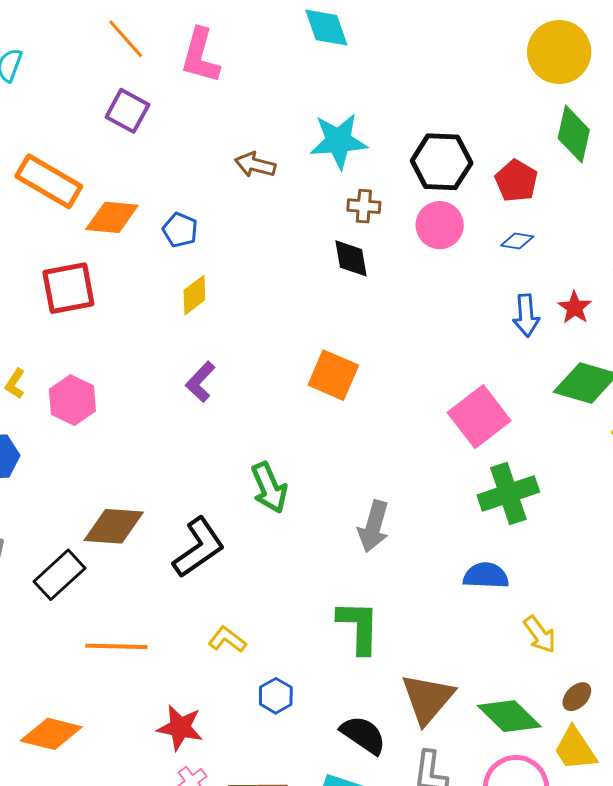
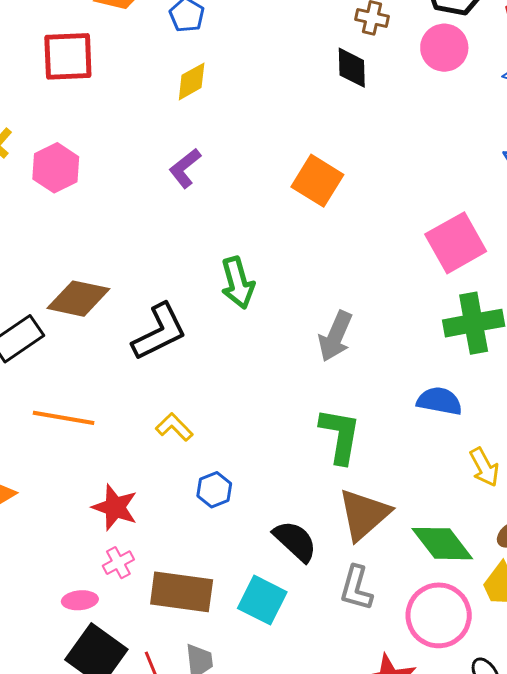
green L-shape: (359, 627) -> (340, 436), moved

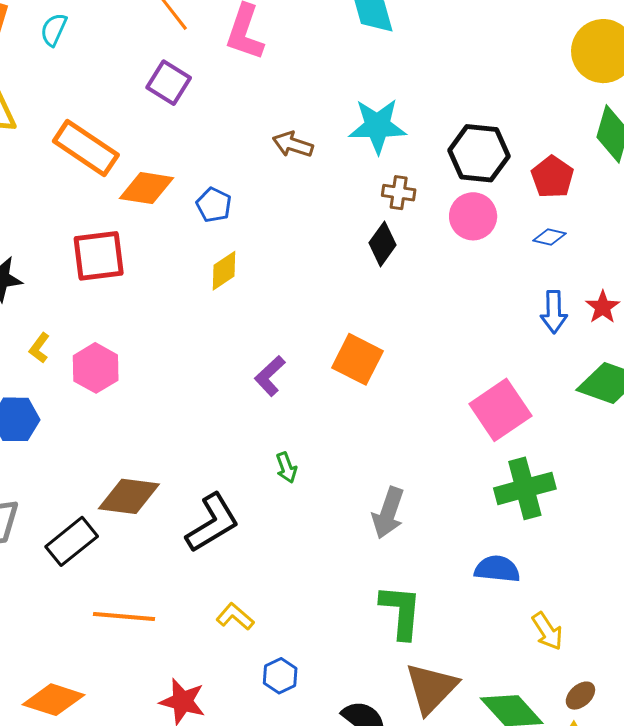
black diamond: (352, 68) -> (383, 244), turned 42
purple L-shape: (185, 168) -> (270, 376), moved
green arrow: (238, 283) -> (286, 468), size x0.6

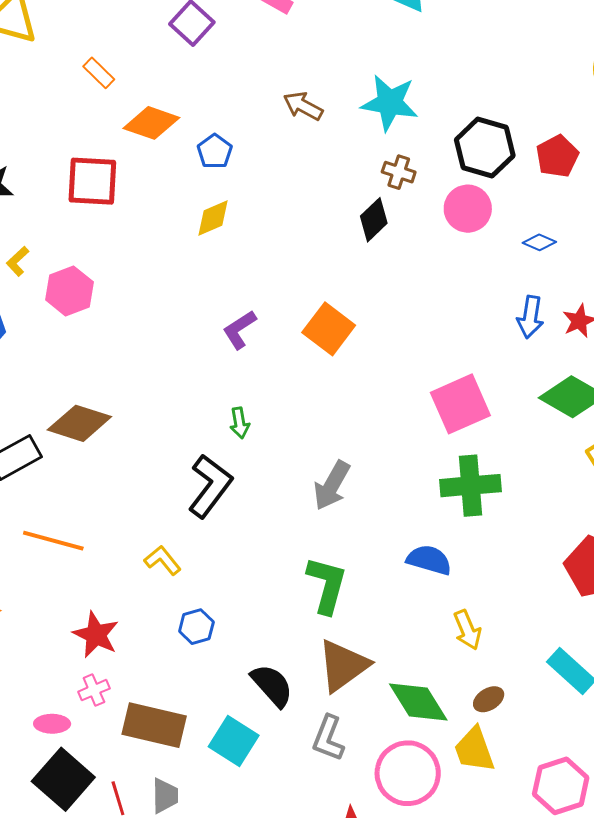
orange rectangle: (86, 148) -> (99, 73), size x0.5
red pentagon: (552, 177) -> (557, 156), moved
black L-shape: (212, 523) -> (210, 486), moved, turned -32

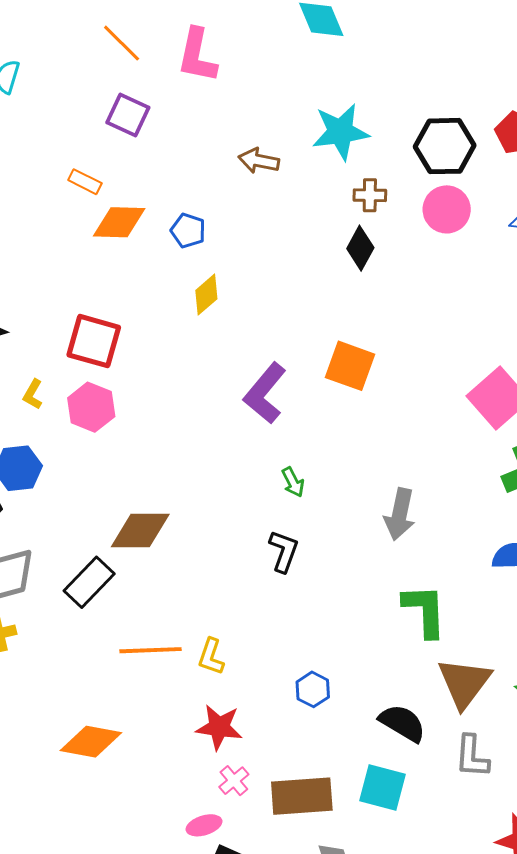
orange rectangle: (99, 73) -> (85, 182), moved
red square: (92, 181) -> (94, 341), moved, turned 30
purple L-shape: (239, 330) -> (265, 393), size x1.5
black L-shape: (210, 486) -> (284, 551), size x0.7
yellow L-shape: (163, 560) -> (211, 657), moved, turned -105

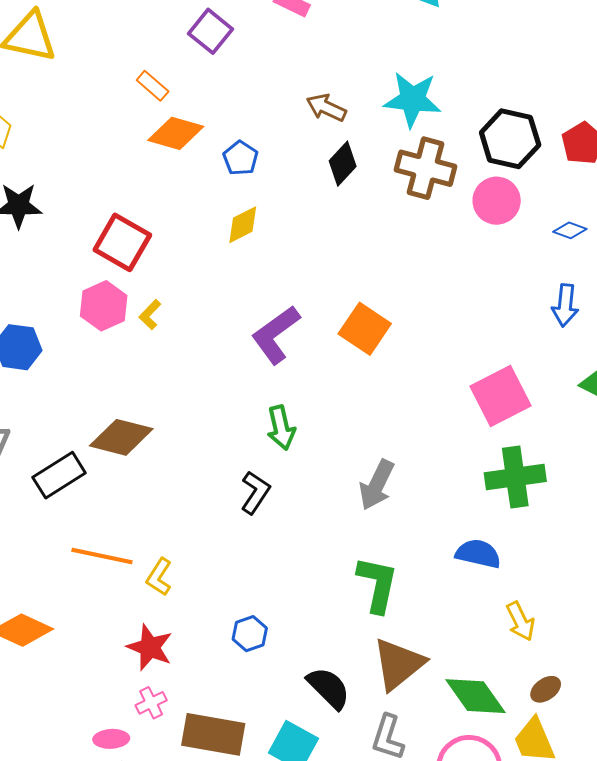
brown cross: (370, 195) -> (426, 168), size x1.8
black diamond: (360, 248) -> (343, 164), moved
yellow L-shape: (33, 394) -> (150, 315), moved
green arrow: (293, 482) -> (281, 428), size x1.4

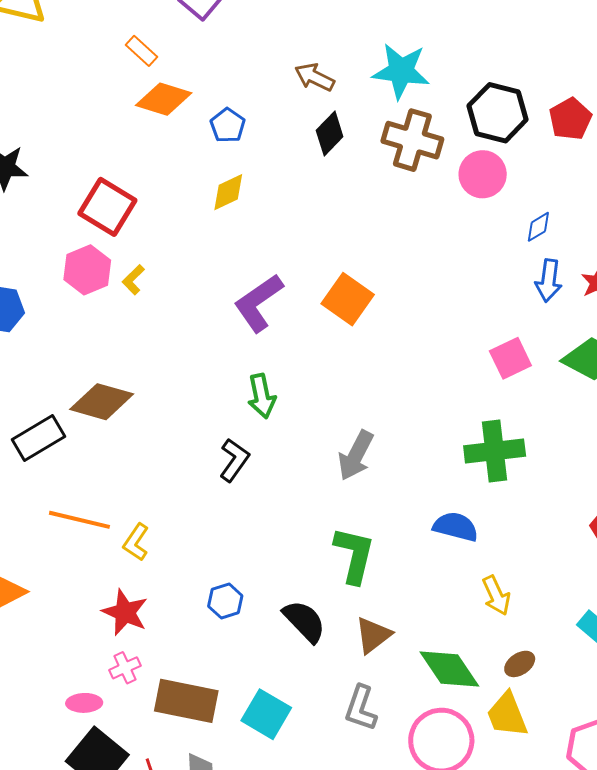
blue diamond: (570, 230) -> (538, 227), moved, turned -52
pink square: (500, 396) -> (510, 358), moved, size x0.7
brown triangle: (398, 664) -> (373, 635), size x0.7
black semicircle: (329, 688) -> (304, 621), moved

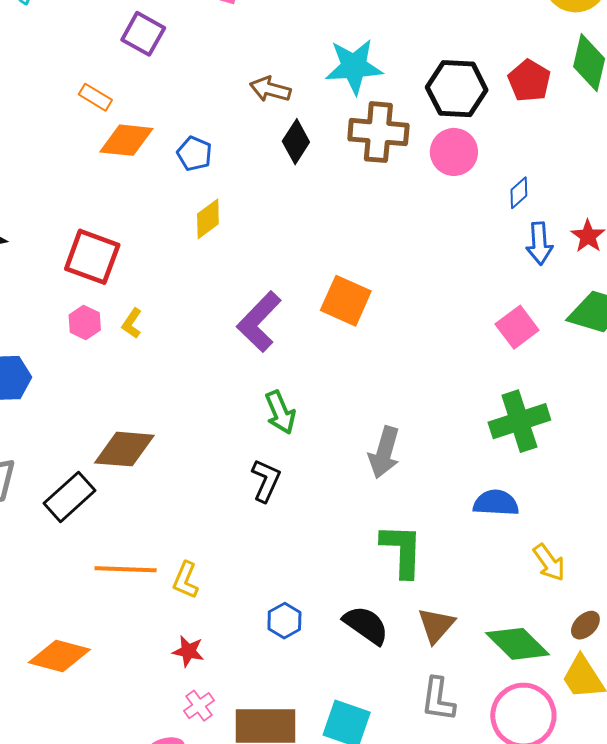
pink hexagon: (87, 270) -> (85, 322), size x0.7
red star: (125, 612) -> (188, 651), size x0.7

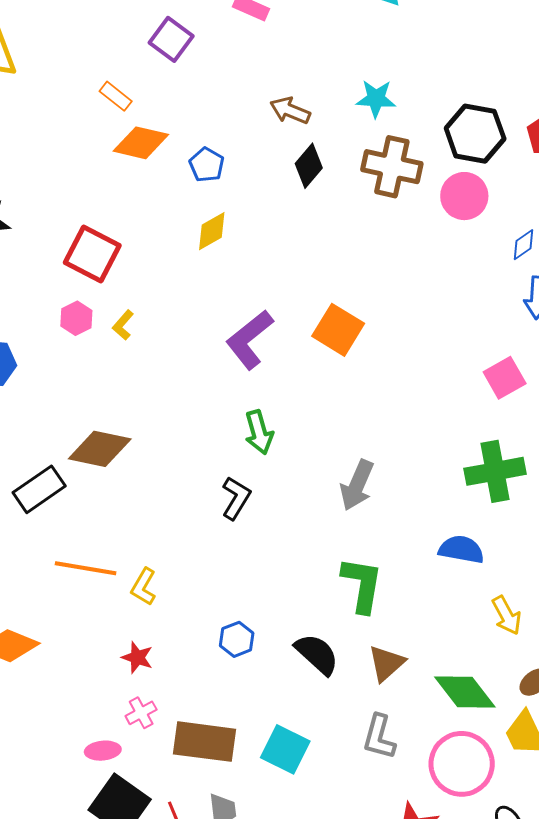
cyan star: (354, 67) -> (376, 99), size x0.7

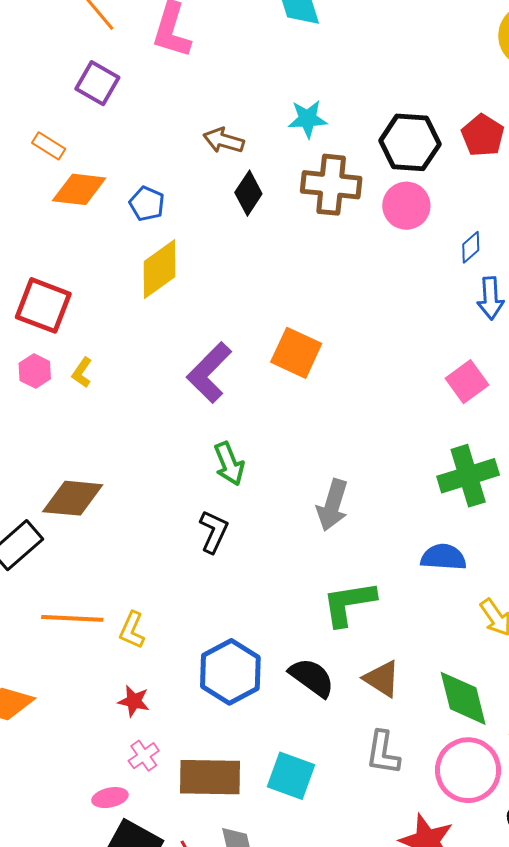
yellow diamond: (212, 231) -> (159, 269), size x1.5
green L-shape: (362, 585) -> (349, 603), turned -102
blue hexagon: (237, 639) -> (230, 672), size x1.8
brown triangle: (386, 663) -> (382, 679), turned -39
green diamond: (465, 692) -> (463, 698), turned 30

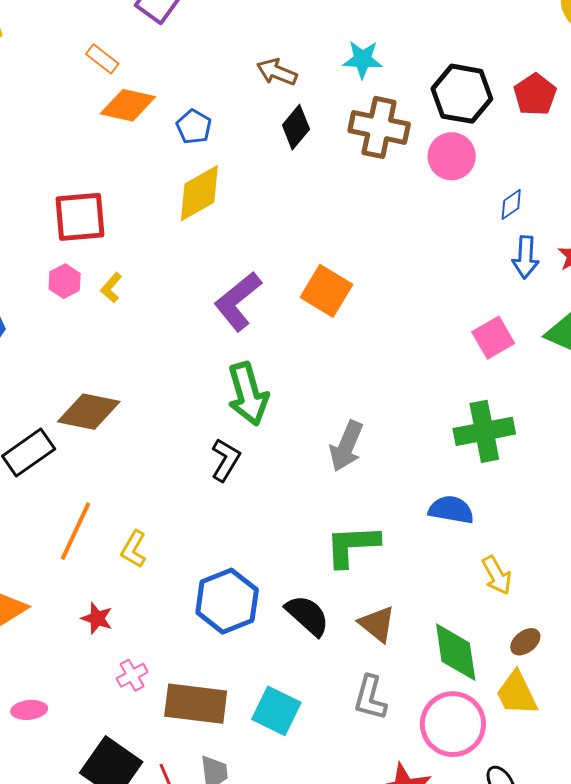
red square: (43, 305) -> (80, 217), turned -32
green arrow: (229, 464) -> (248, 394), size x1.4
orange line: (72, 618) -> (76, 531), turned -74
red star: (134, 701) -> (97, 618), moved
pink ellipse: (110, 798) -> (29, 710), moved

